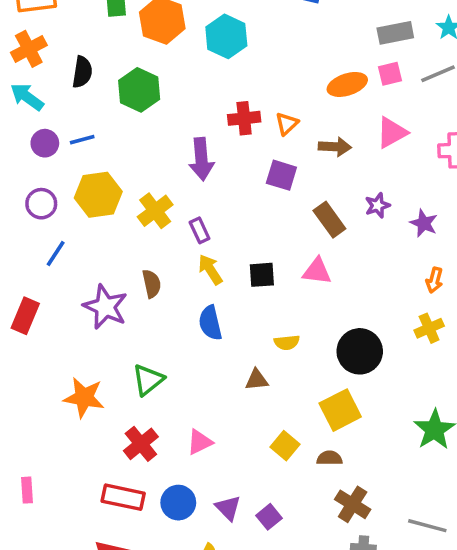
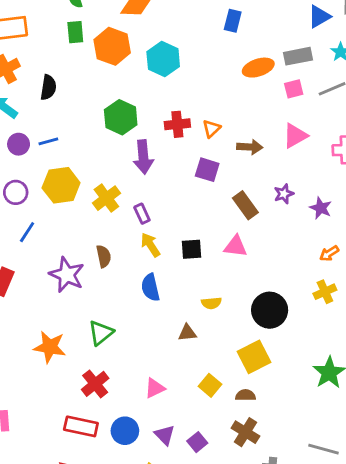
orange ellipse: (347, 84) -> (258, 68), moved
green hexagon: (139, 90) -> (121, 117), moved
orange arrow: (434, 280) -> (329, 253), turned 42
pink triangle: (200, 442) -> (155, 388), moved
brown cross: (353, 504) -> (245, 432), moved

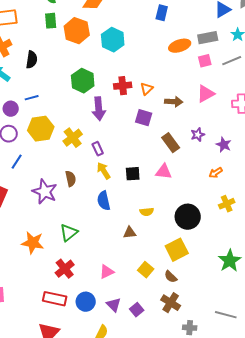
purple circle: (19, 144) -> (11, 109), moved
orange arrow: (329, 253) -> (216, 173), moved
brown semicircle: (245, 395) -> (171, 277), turned -136

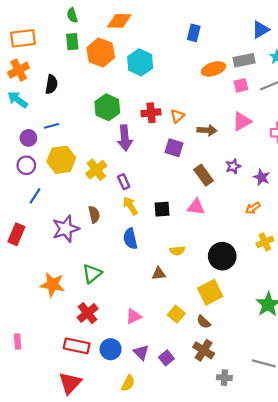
purple star: (45, 192) -> (66, 229), turned 30

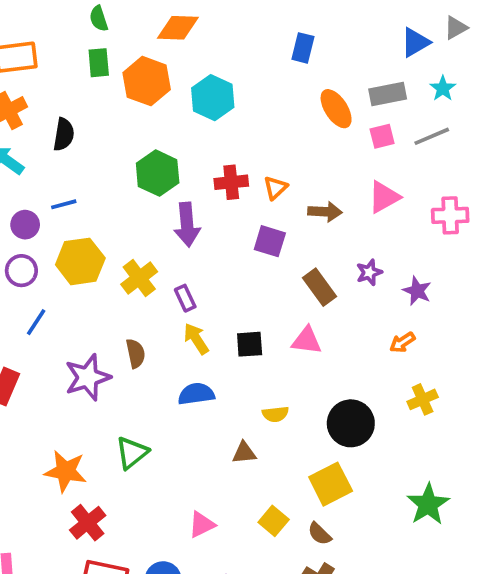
orange ellipse: (213, 69) -> (336, 109), turned 75
blue semicircle: (130, 239) -> (196, 394), turned 95
red cross: (88, 313) -> (88, 523), moved

